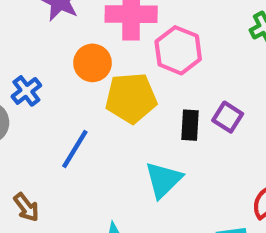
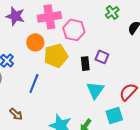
cyan triangle: (163, 180) -> (95, 90), moved

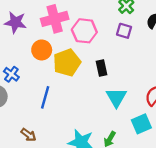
purple square: (102, 57) -> (124, 31), moved

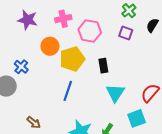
pink cross: (55, 19) -> (63, 19), size x0.7
blue line: (45, 97) -> (68, 91), moved

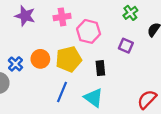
purple square: (126, 33) -> (126, 46), moved
orange circle: (50, 46) -> (40, 59), moved
cyan triangle: (115, 93) -> (94, 98), moved, turned -30

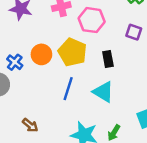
yellow pentagon: (69, 59) -> (72, 52), turned -30

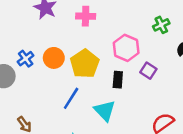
pink hexagon: (92, 20) -> (126, 48), moved
purple square: (134, 32) -> (148, 71), moved

